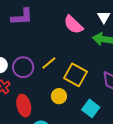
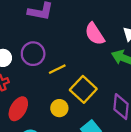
purple circle: (23, 67) -> (33, 54), moved
red ellipse: (24, 106) -> (18, 109), turned 30

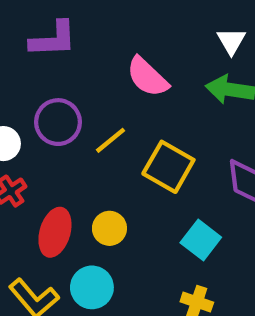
pink semicircle: (95, 34) -> (147, 77), moved
yellow circle: (59, 108) -> (109, 228), moved

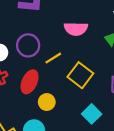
pink semicircle: (147, 77) -> (76, 29), turned -50
red ellipse: (55, 232) -> (30, 82), moved

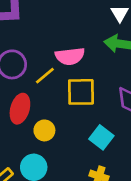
pink semicircle: (76, 29) -> (70, 56), moved
yellow square: (80, 75) -> (81, 92), turned -30

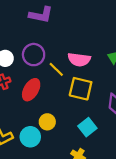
yellow line: (45, 76) -> (56, 69), turned 70
yellow circle: (44, 130) -> (47, 122), moved

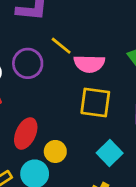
yellow line: (56, 69) -> (61, 46), moved
red ellipse: (31, 90) -> (26, 133), moved

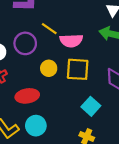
red ellipse: (26, 133) -> (27, 96), turned 60
yellow circle: (55, 151) -> (49, 68), moved

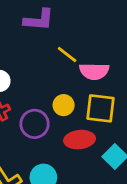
purple circle: (25, 43) -> (35, 124), moved
red ellipse: (27, 96) -> (80, 140), moved

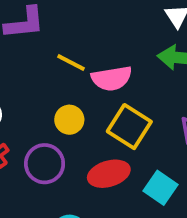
yellow circle: (64, 105) -> (69, 120), moved
yellow square: (101, 108) -> (129, 127), turned 36

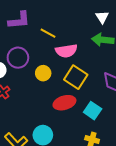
yellow line: (71, 62) -> (48, 33), moved
purple circle: (45, 164) -> (18, 58), moved

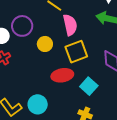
pink semicircle: (66, 51) -> (70, 25), turned -100
yellow square: (76, 77) -> (76, 52), turned 30

